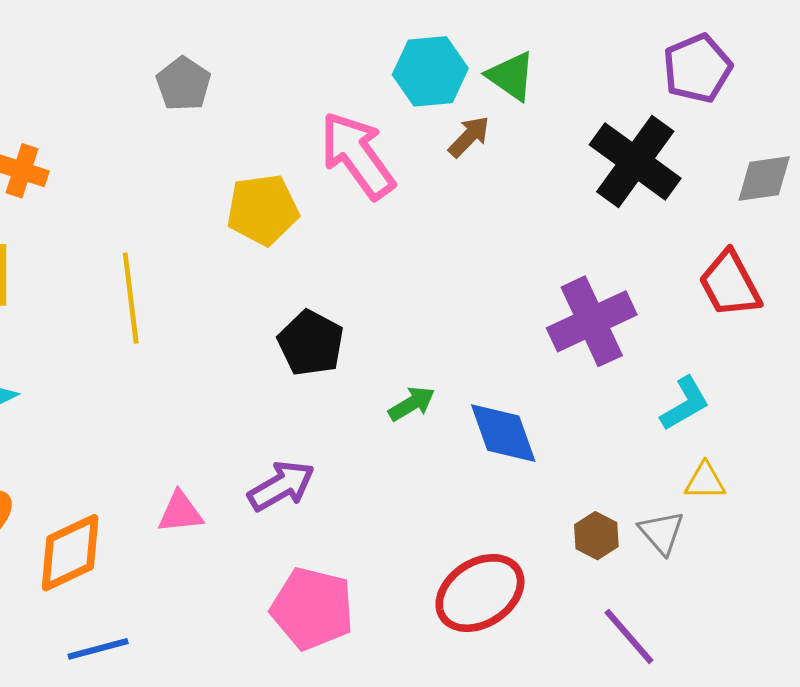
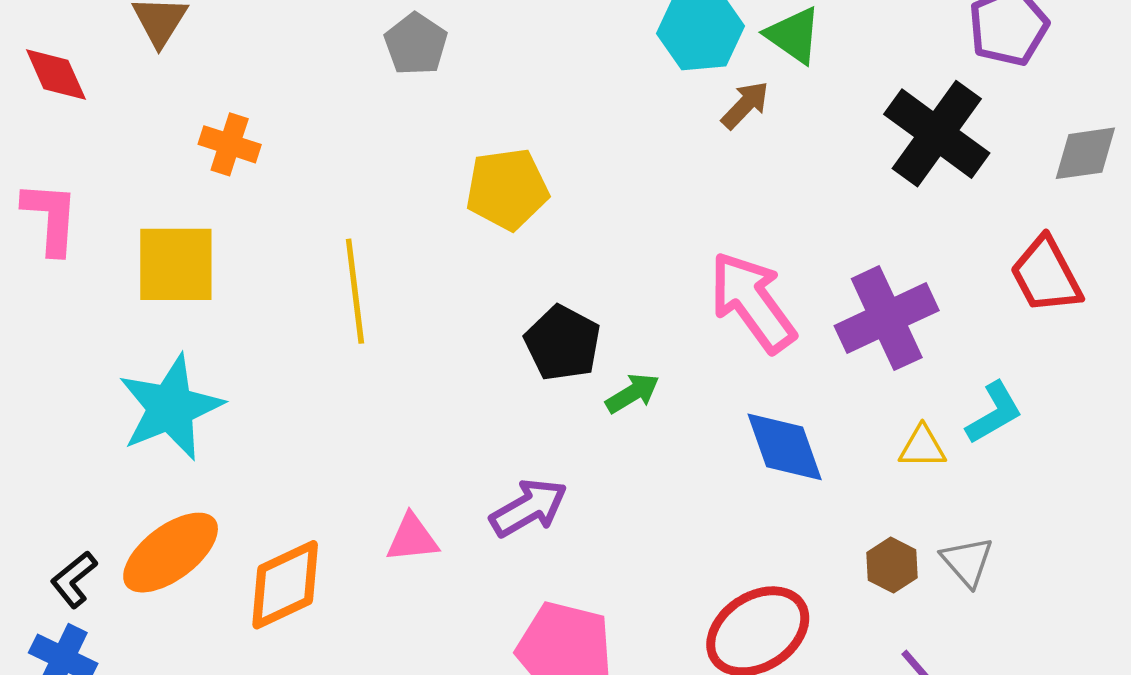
pink arrow: (357, 155) -> (752, 302), moved
green arrow: (412, 404) -> (632, 393), moved
yellow triangle: (705, 481) -> (922, 447), moved

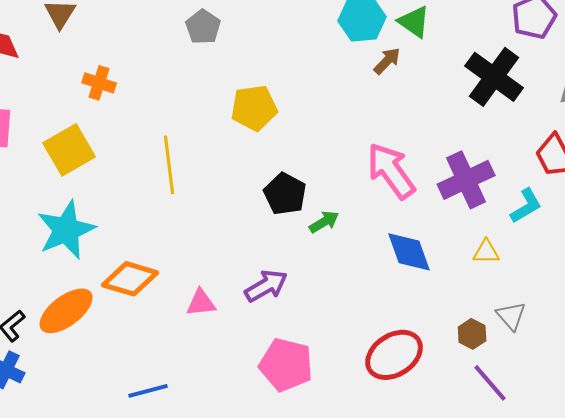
yellow square: (176, 264) -> (69, 150), turned -30
cyan L-shape: (994, 413) -> (526, 206), moved
brown hexagon: (892, 565) -> (472, 334), moved
orange diamond: (285, 585) -> (130, 279), moved, turned 42

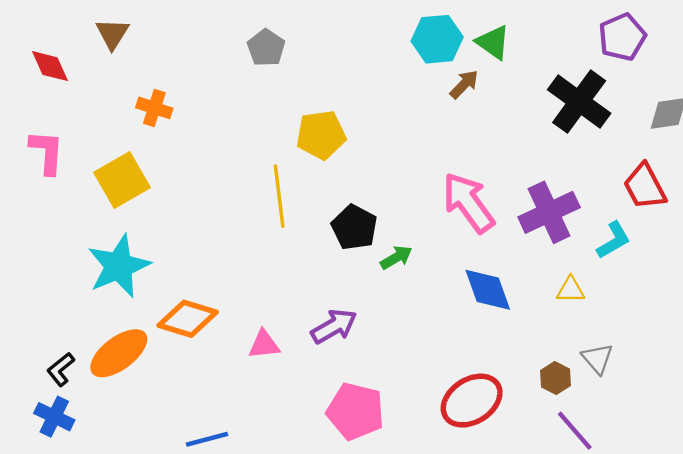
yellow line: (169, 165) -> (279, 196), moved

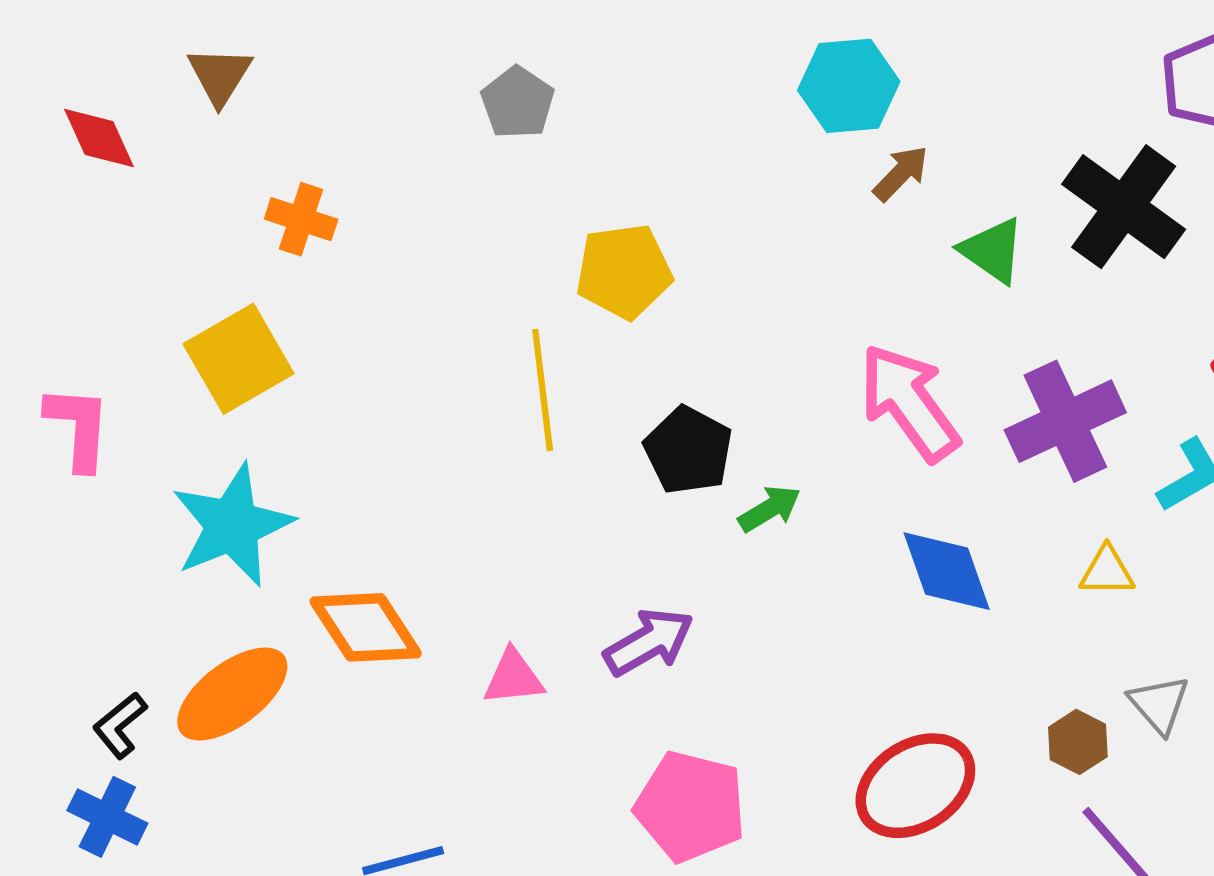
green triangle: (493, 42) -> (992, 250), moved
pink L-shape: (47, 152) -> (78, 427), moved
orange diamond: (188, 319) -> (366, 627), turned 40

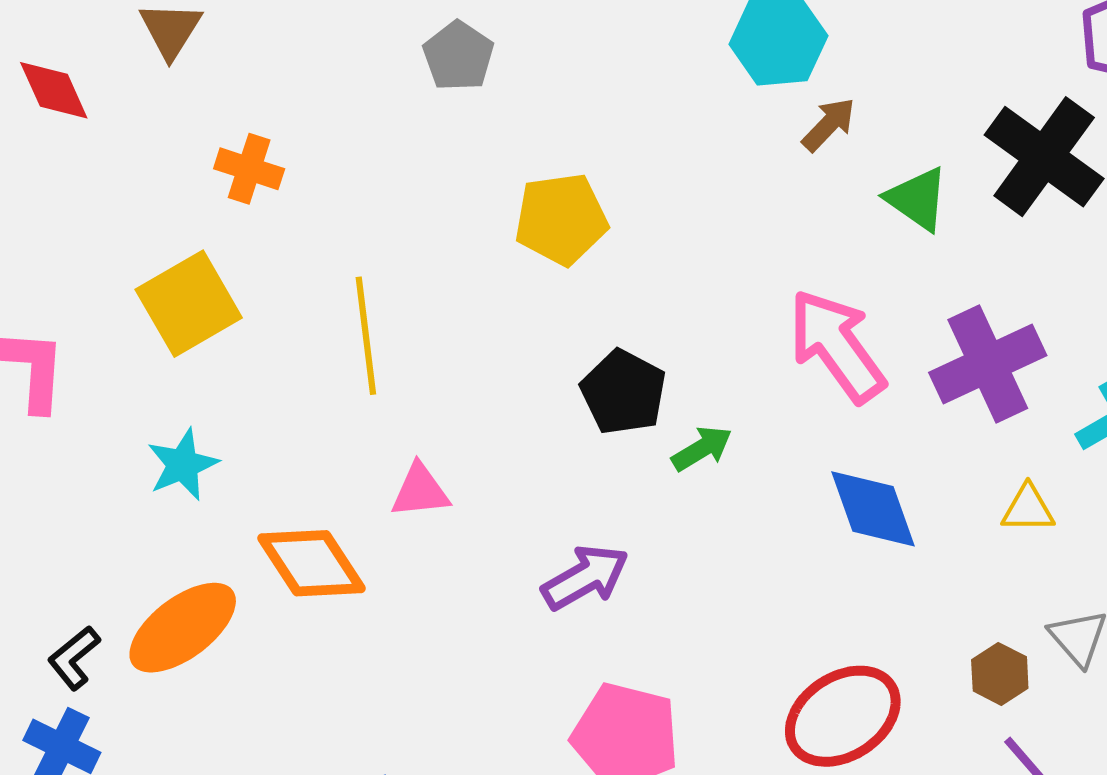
yellow line: (543, 390) -> (366, 336), moved
cyan star: (232, 525) -> (183, 465), size x0.6
pink triangle: (513, 677) -> (420, 491), moved

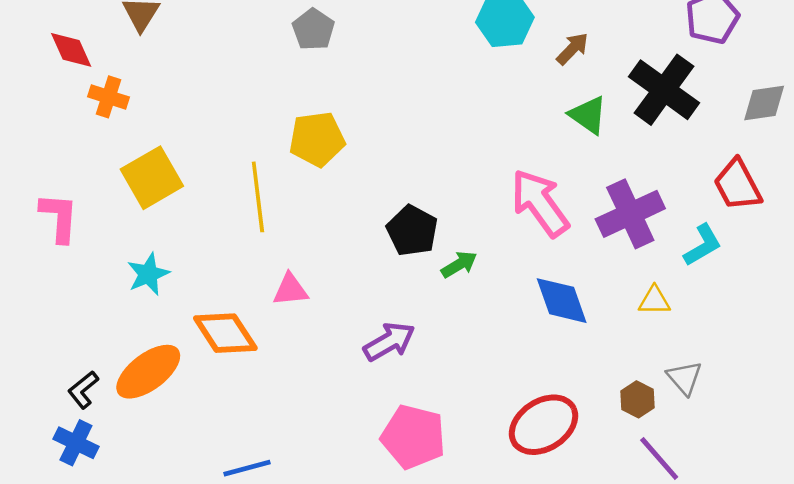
brown arrow: (829, 124) -> (572, 49), moved
orange cross: (249, 169) -> (108, 97), moved
yellow pentagon: (561, 219) -> (317, 139), moved

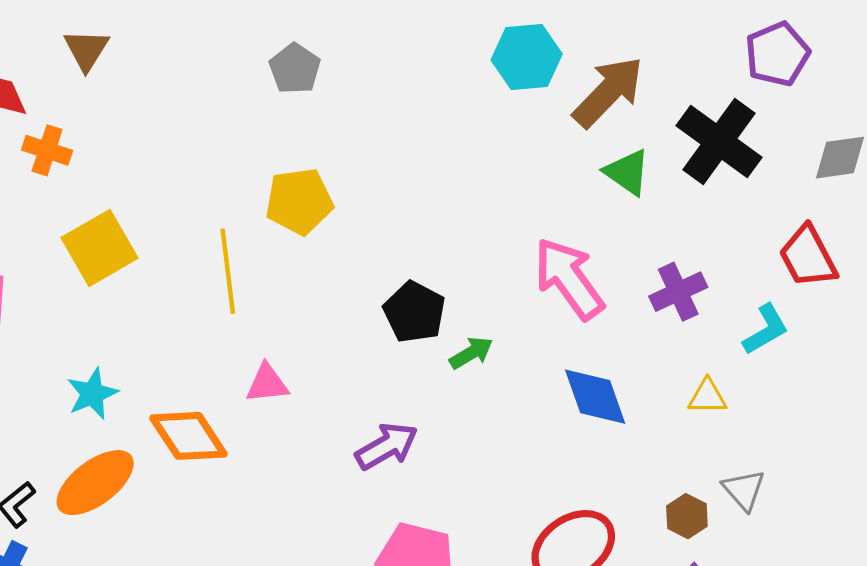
brown arrow: (572, 49) -> (608, 92), size x1.8
purple cross: (630, 214) -> (678, 292), size x0.7
cyan star: (148, 274) -> (92, 394), moved

